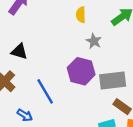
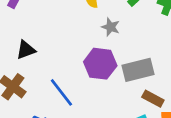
black triangle: (19, 51) -> (26, 50), turned -30

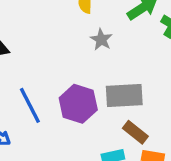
purple hexagon: (100, 64) -> (78, 104), moved

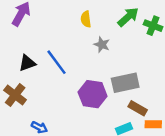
blue line: (30, 105) -> (56, 62), moved

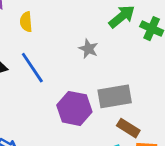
yellow semicircle: (86, 19) -> (26, 22), moved

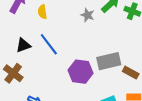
gray star: (88, 49) -> (87, 15), moved
brown rectangle: (128, 128) -> (131, 73), moved

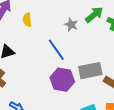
blue line: (49, 44) -> (56, 50), moved

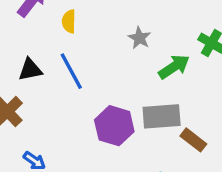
green arrow: (94, 15) -> (174, 67), moved
blue line: (56, 50) -> (71, 71), moved

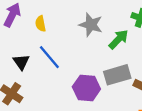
gray star: (139, 38) -> (91, 25), size x1.5
black triangle: (30, 70) -> (21, 62), turned -42

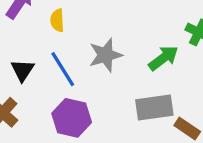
gray star: (91, 25) -> (105, 55), moved, turned 30
purple hexagon: (86, 88) -> (72, 118), moved

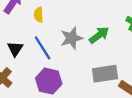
green arrow: (163, 58) -> (99, 35), moved

